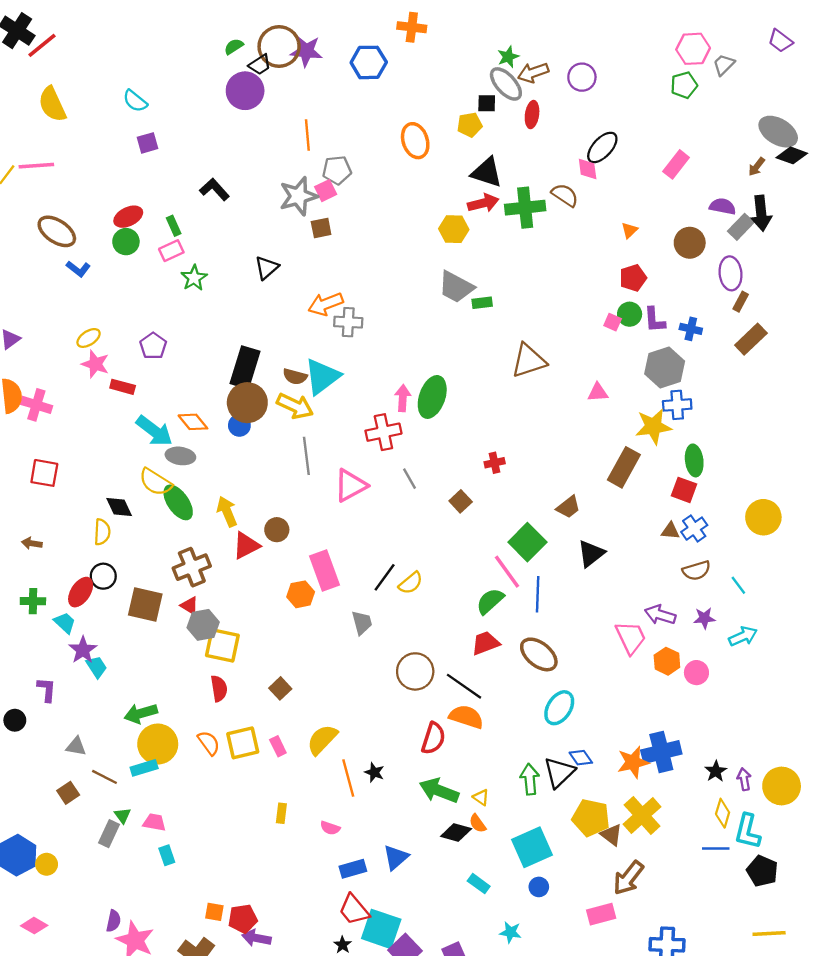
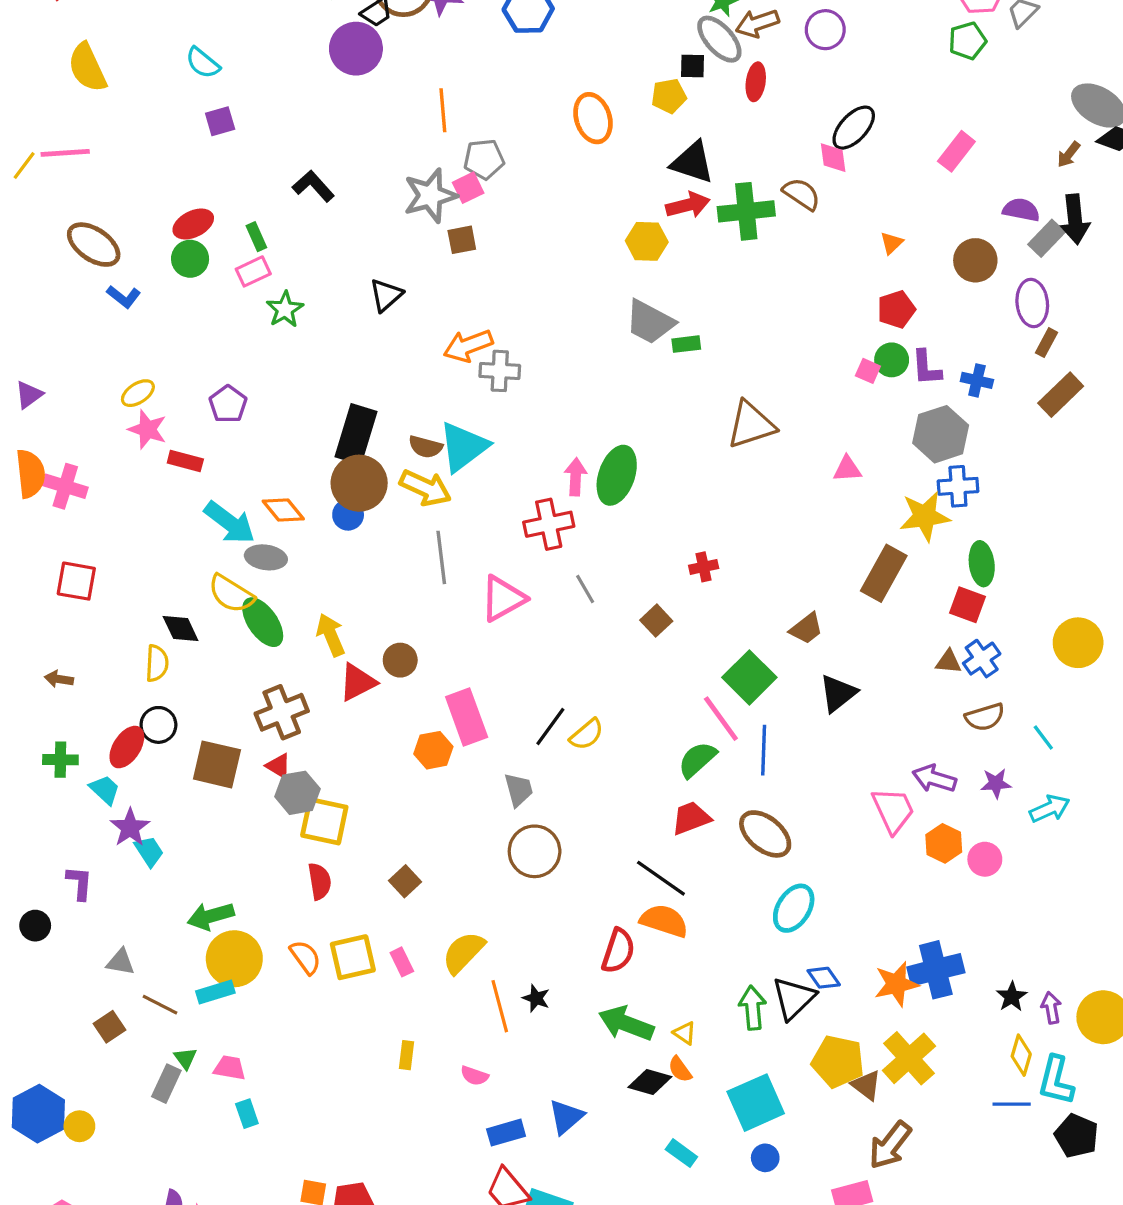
brown circle: (415, 671) -> (535, 851), moved

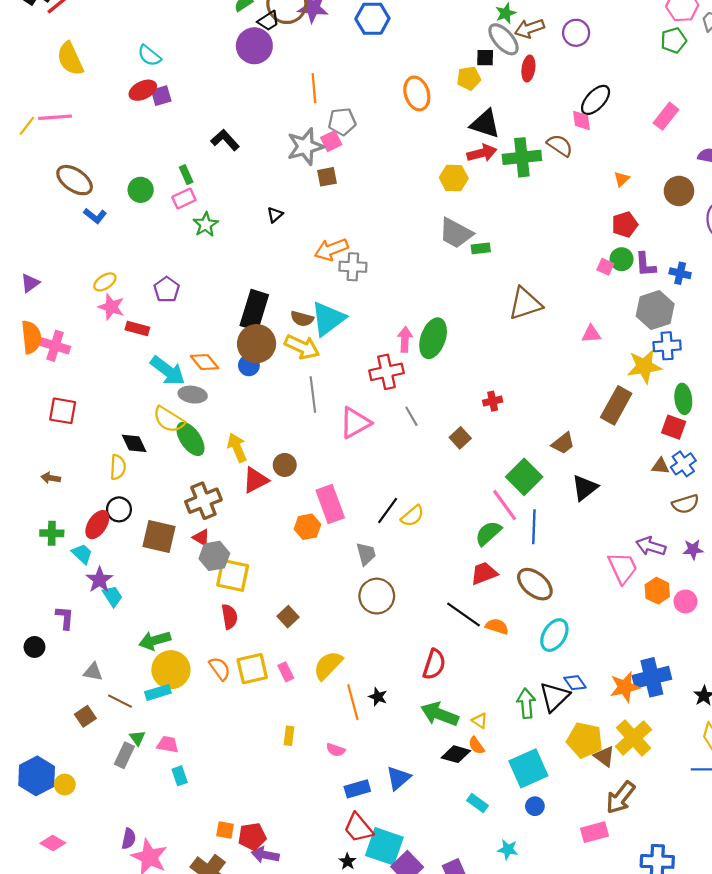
red ellipse: (193, 224) -> (143, 90), moved
black triangle: (386, 295) -> (275, 215), size x0.7
orange semicircle: (664, 921) -> (497, 626), moved, size x0.7

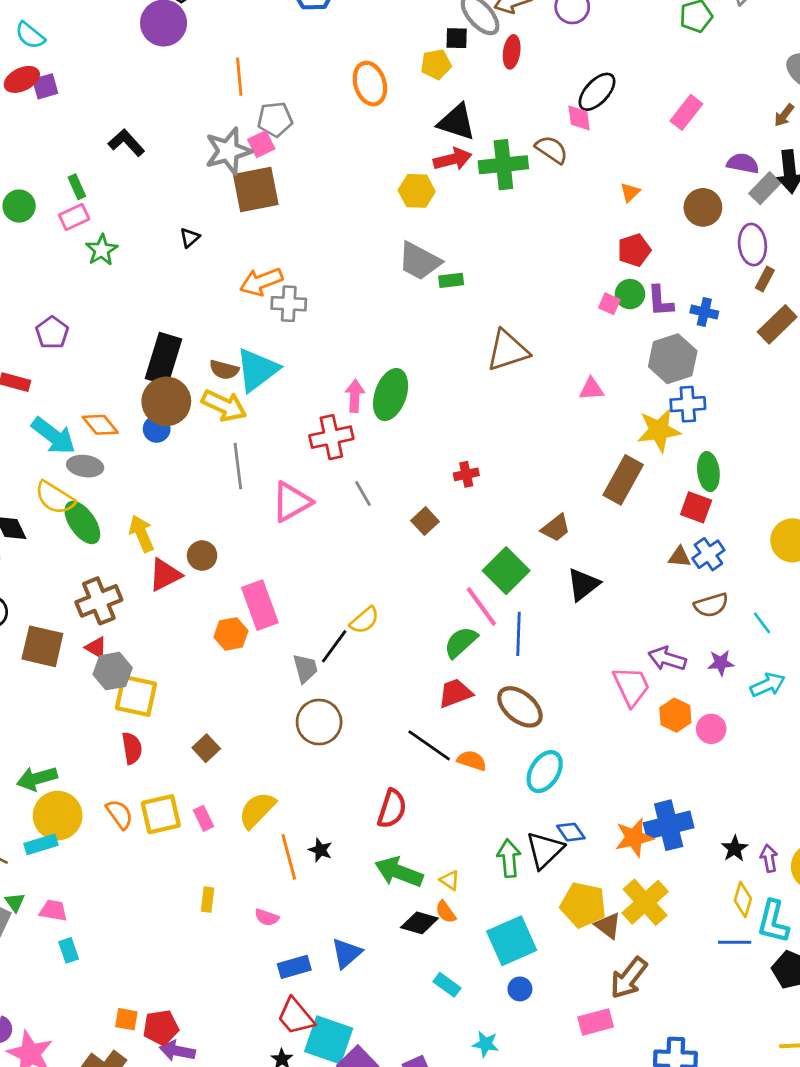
brown square: (327, 177) -> (256, 190), size x1.8
black line: (388, 510) -> (334, 646), moved

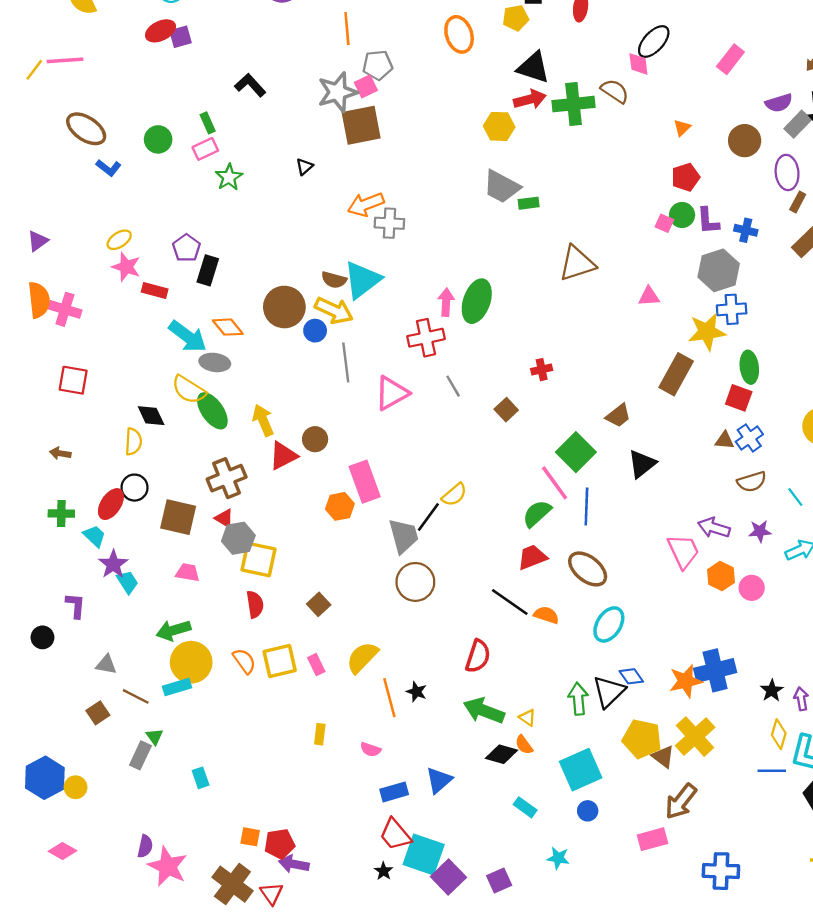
purple semicircle: (743, 163) -> (779, 103), turned 152
black rectangle: (164, 359) -> (208, 270), moved, size x0.7
blue circle: (157, 429) -> (315, 331), moved
gray trapezoid: (305, 668) -> (404, 536), size x1.4
pink trapezoid: (53, 911) -> (188, 573), moved

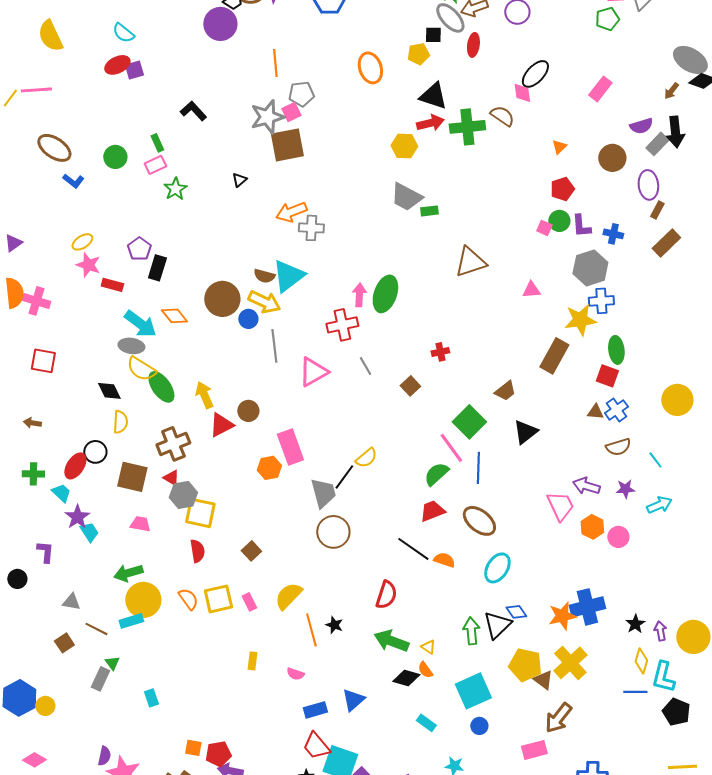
gray ellipse: (215, 362) -> (131, 346), moved
yellow semicircle: (133, 442) -> (120, 422), moved

